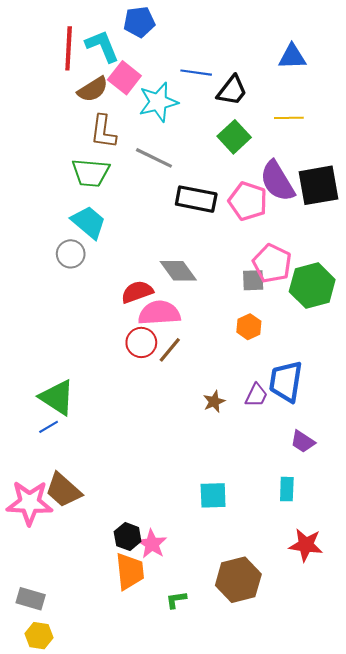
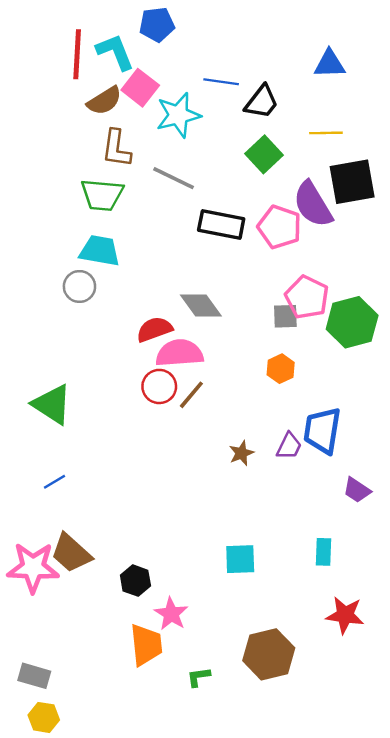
black square: (318, 185) -> (352, 182), moved
cyan trapezoid: (89, 222) -> (100, 251), turned -30
green triangle: (57, 397) -> (52, 404), moved
purple trapezoid: (303, 442) -> (357, 490), moved
black hexagon: (128, 537) -> (135, 581), moved

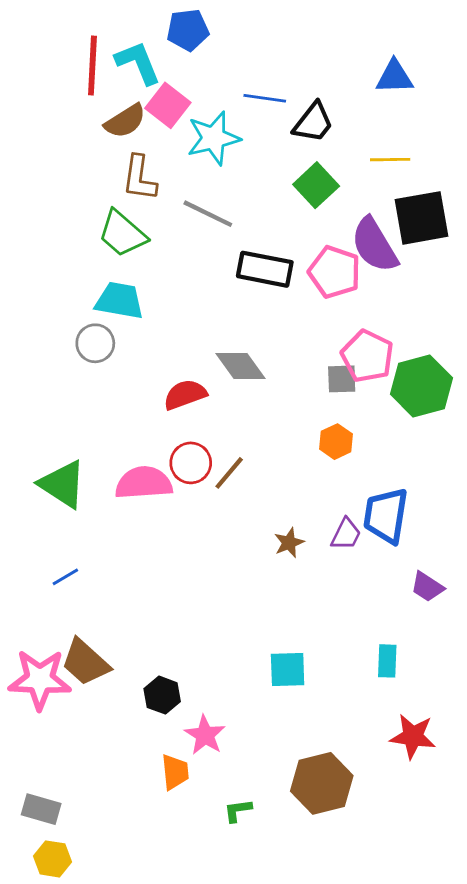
green trapezoid: (102, 195) -> (122, 234), turned 36
pink semicircle: (179, 353) -> (144, 483), moved
orange trapezoid: (146, 645) -> (175, 772), size x0.7

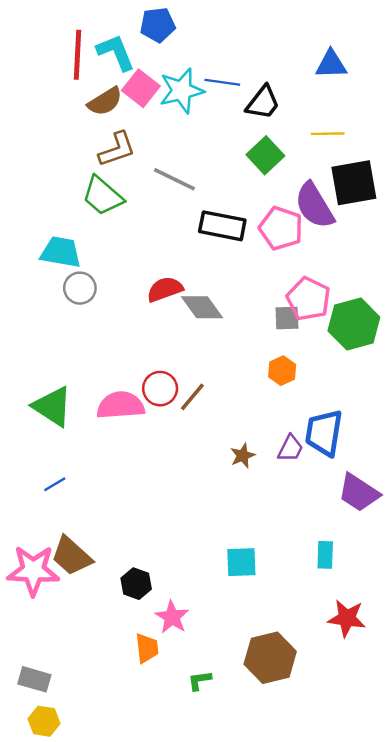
cyan star: (214, 138) -> (182, 91), moved
brown L-shape: (139, 178) -> (117, 149), turned -117
cyan trapezoid: (119, 301) -> (61, 252), moved
red semicircle: (185, 395) -> (165, 289), moved
purple trapezoid: (427, 587) -> (359, 493), size x1.5

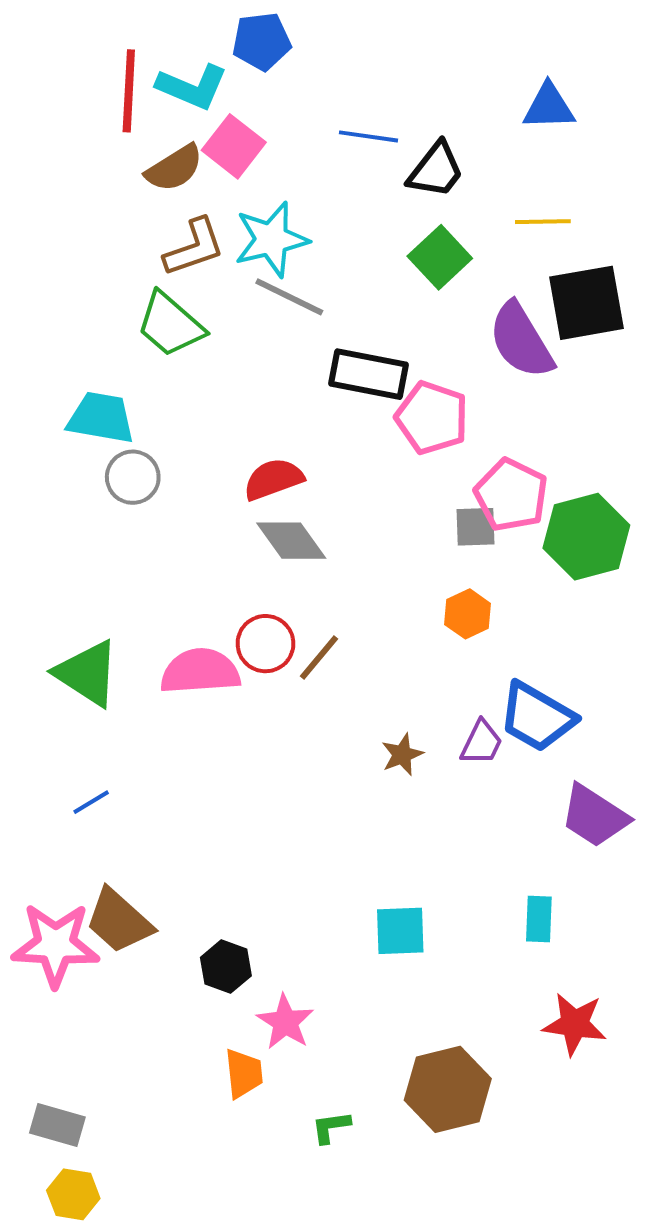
cyan L-shape: (116, 52) -> (192, 87), turned 135
cyan star: (182, 91) -> (271, 239), moved
pink pentagon: (281, 228) -> (432, 418), moved
gray diamond: (202, 307) -> (291, 541), moved
blue trapezoid: (324, 433) -> (537, 717), turned -69

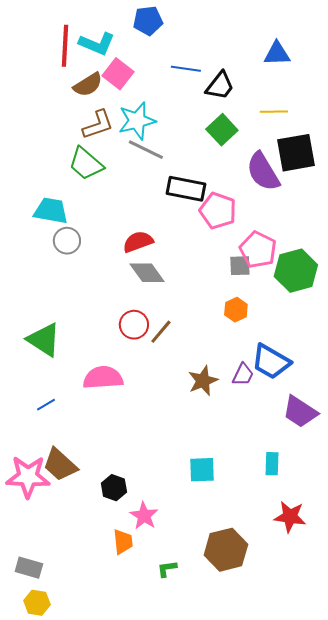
blue pentagon: (262, 41) -> (148, 21), moved
pink semicircle: (200, 671) -> (103, 378), moved
brown star: (402, 755) -> (203, 381), size x1.4

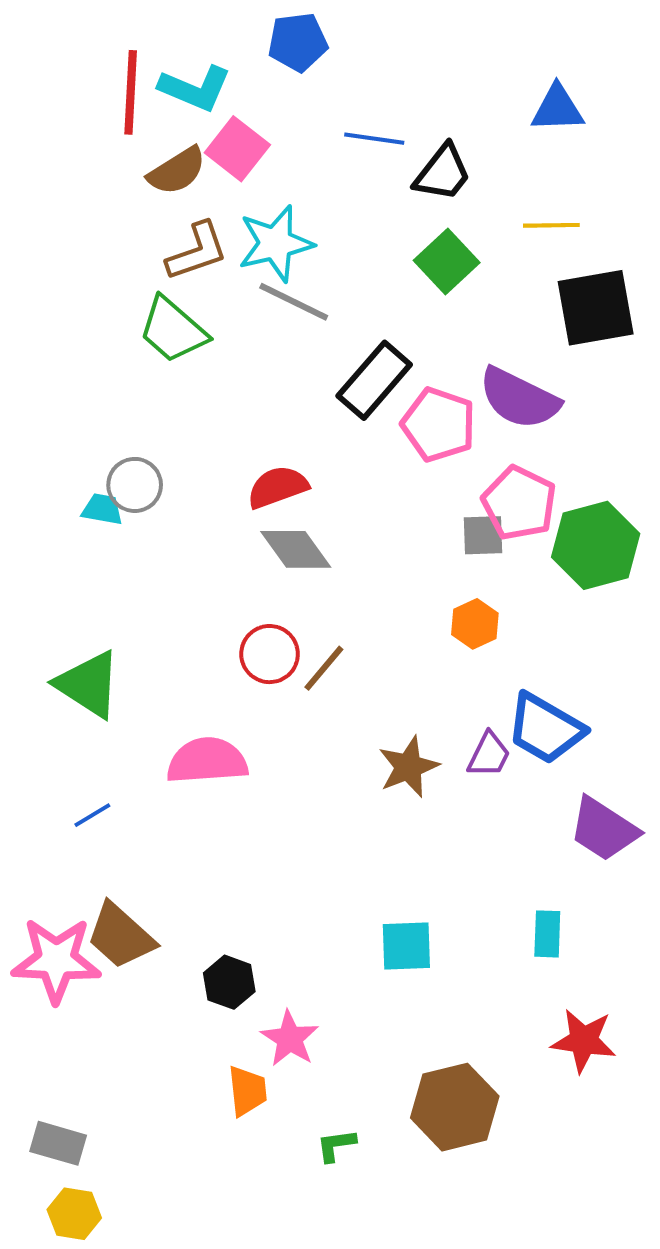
purple semicircle: (263, 172) -> (519, 398), moved, turned -33
black rectangle: (186, 189) -> (374, 380), turned -60
cyan trapezoid: (51, 211) -> (102, 509), moved, size x0.6

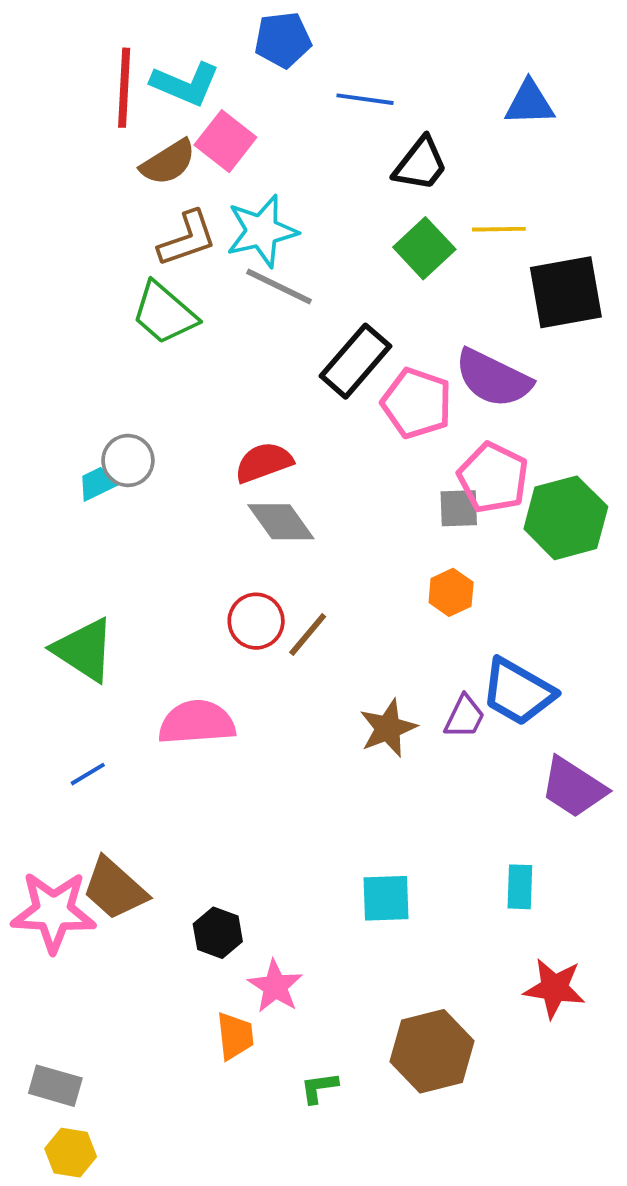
blue line: (374, 139) -> (365, 99), moved
yellow line: (551, 225) -> (499, 229), moved
cyan trapezoid: (102, 509) -> (97, 483), turned -36

